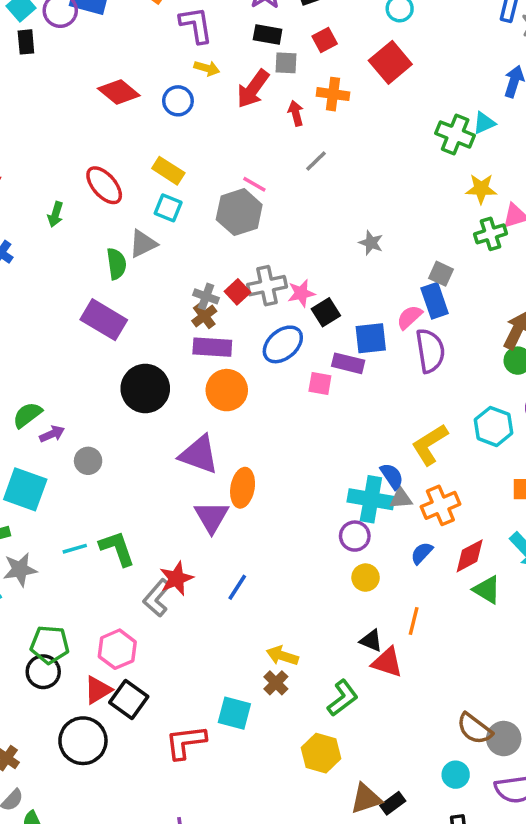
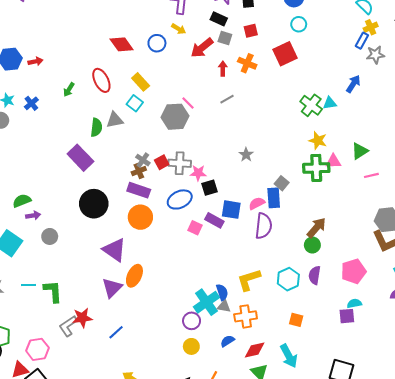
red diamond: (119, 92) -> (122, 44), moved
green cross: (490, 234) -> (316, 168), size x1.4
cyan cross: (371, 499) -> (207, 302), turned 30

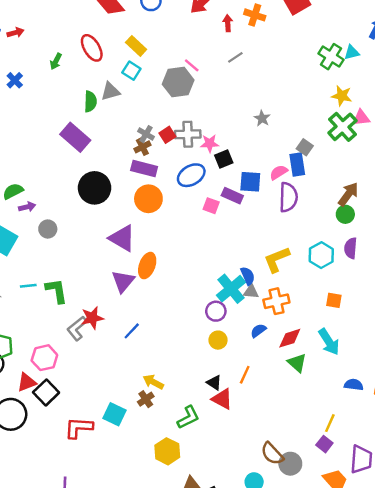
green cross: (316, 168) -> (343, 127), turned -35

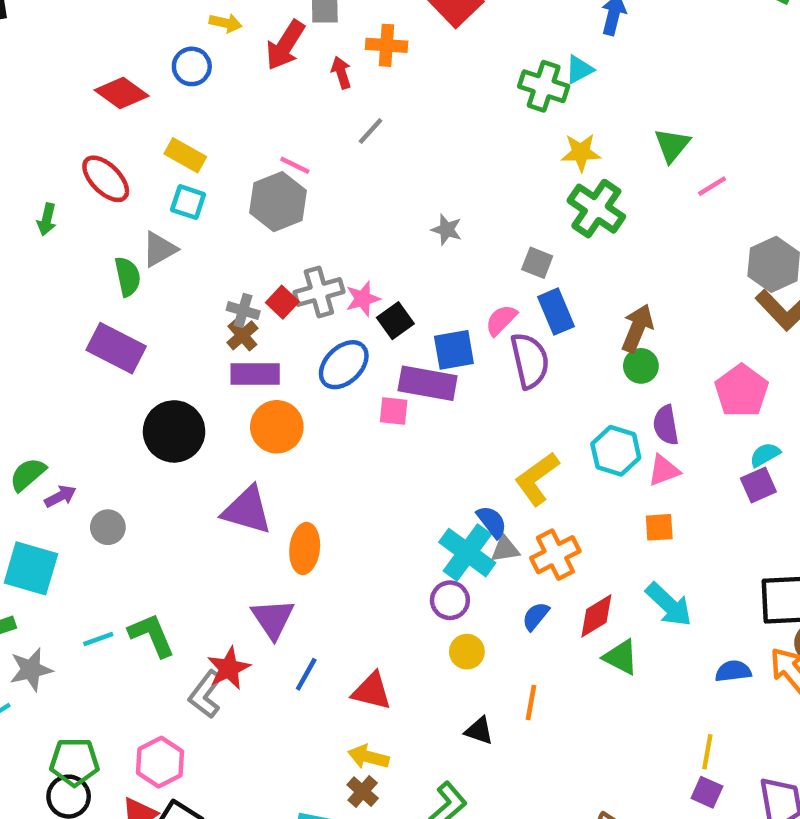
pink triangle: (361, 118) -> (664, 470), moved
blue rectangle: (297, 165) -> (556, 312), moved
purple rectangle: (232, 196) -> (428, 383), size x1.4
purple triangle: (123, 281) -> (273, 619), moved
red triangle: (222, 399) -> (372, 691), moved

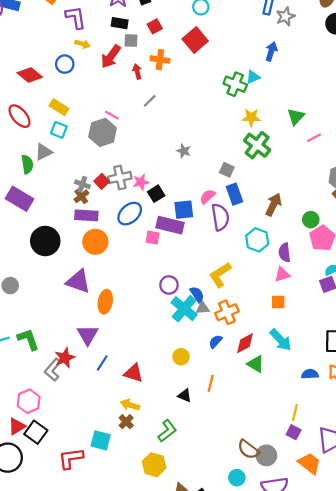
green circle: (641, 366) -> (311, 220), moved
cyan hexagon: (616, 451) -> (257, 240), moved
purple circle: (450, 600) -> (169, 285), moved

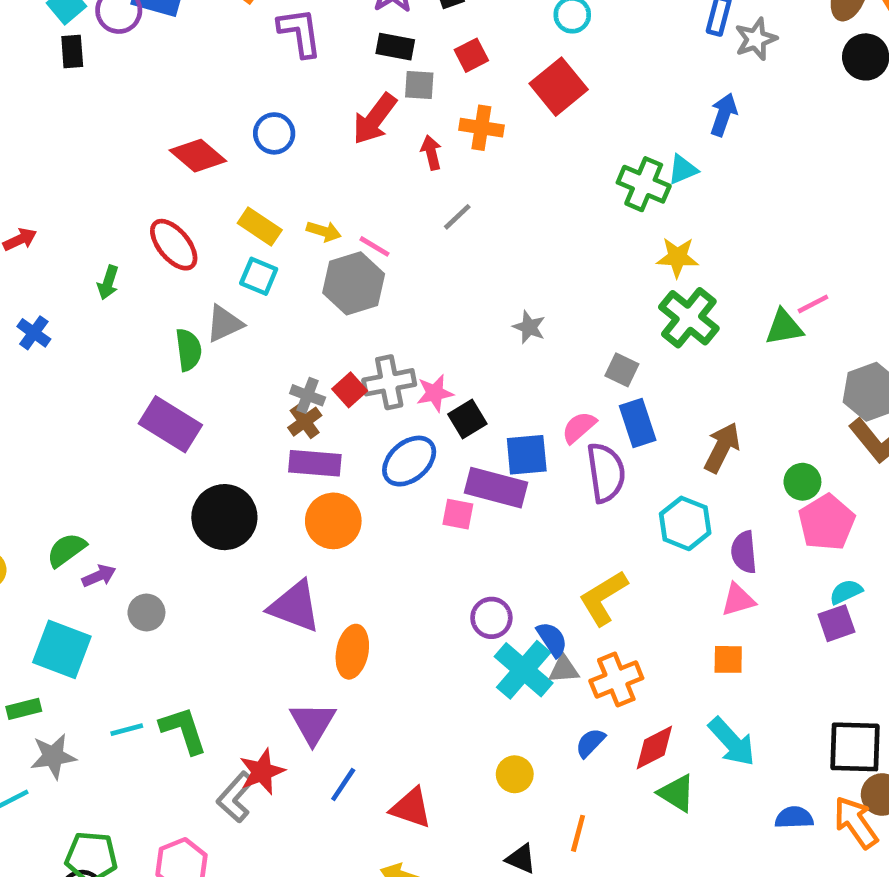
yellow arrow: (82, 44) -> (324, 231), moved
green triangle: (296, 117) -> (784, 327), moved, turned 36

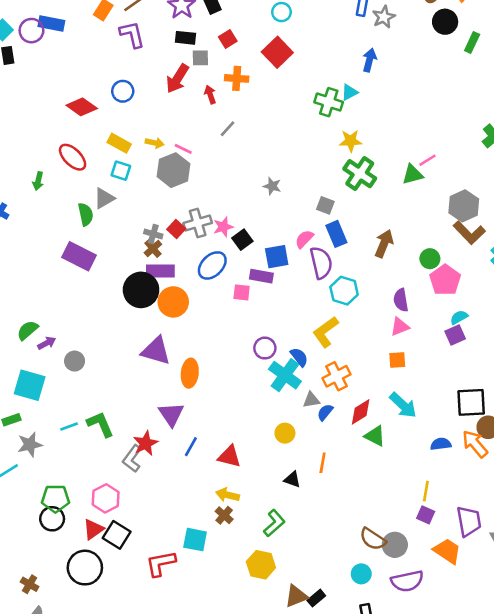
purple rectangle: (496, 488) -> (261, 276), size x0.7
black circle: (224, 517) -> (141, 290), moved
cyan hexagon: (685, 523) -> (344, 291), moved
gray triangle: (564, 669) -> (311, 400), moved

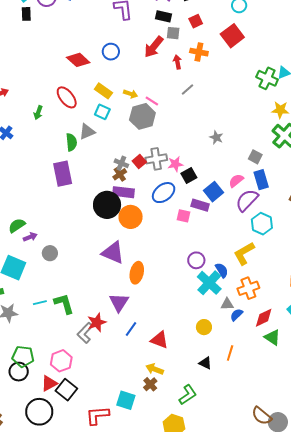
purple rectangle: (79, 256) -> (63, 174), turned 45
blue square: (277, 257) -> (214, 192), turned -36
purple semicircle: (321, 263) -> (247, 200), turned -130

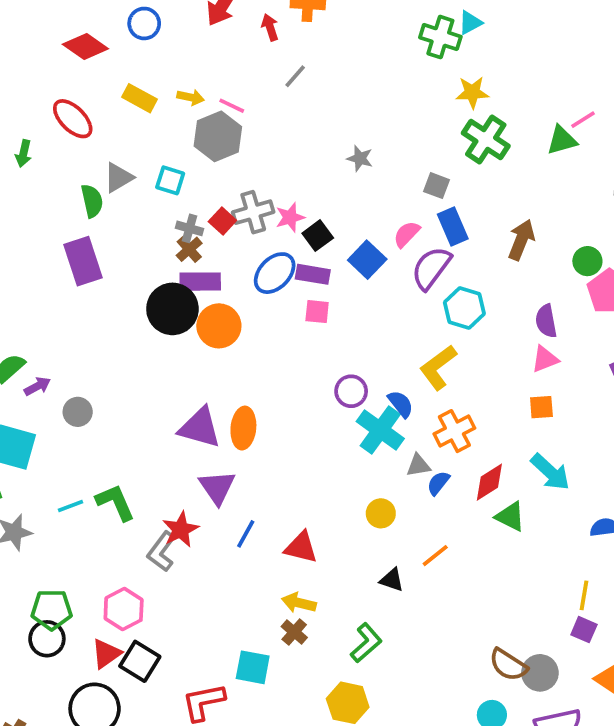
cyan square: (102, 112) -> (170, 180), moved
purple rectangle: (200, 205) -> (313, 274), moved
purple triangle: (113, 253) -> (200, 428), moved
orange line: (230, 353) -> (435, 556), turned 42

